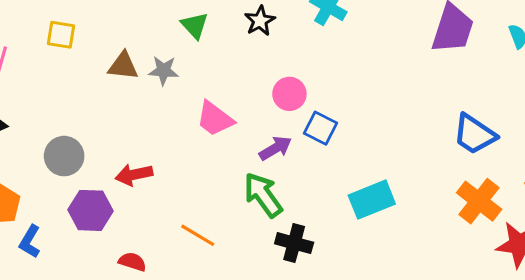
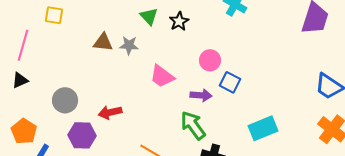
black star: (260, 21) -> (179, 21), moved
yellow square: (61, 35) -> (54, 15), moved
purple arrow: (275, 148) -> (201, 95), turned 35

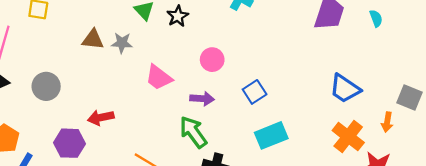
blue square: (230, 82) -> (255, 92), moved, turned 30
gray circle: (65, 100) -> (46, 86), moved

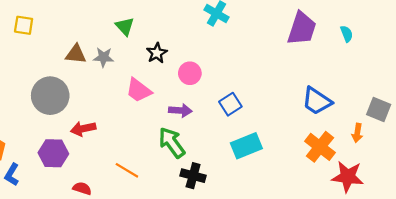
black star: (178, 16) -> (157, 53), moved
gray circle: (46, 86) -> (50, 96), moved, size x1.4

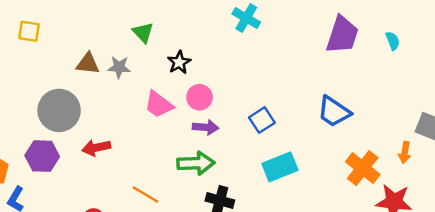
pink circle: (190, 73) -> (199, 97), moved
blue trapezoid: (317, 101) -> (334, 112), moved
green arrow: (172, 143) -> (196, 163), turned 124
purple hexagon: (53, 153) -> (42, 156), moved

